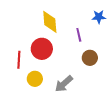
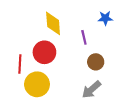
yellow circle: (35, 79) -> (37, 84), size x1.5
gray arrow: (64, 84) -> (91, 90), moved

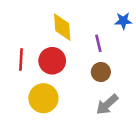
brown circle: (96, 62) -> (101, 72), moved
red line: (20, 64) -> (21, 60), moved

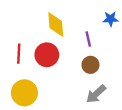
yellow circle: (43, 98) -> (24, 93), moved

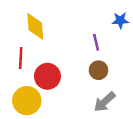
yellow diamond: (56, 25) -> (35, 26), moved
red circle: (47, 55) -> (47, 76), moved

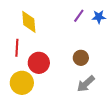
purple line: (96, 42) -> (79, 16), moved, turned 48

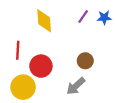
yellow diamond: (29, 22) -> (44, 21), moved
gray arrow: (86, 84) -> (76, 86), moved

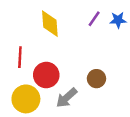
brown circle: (85, 61) -> (96, 79), moved
gray arrow: (76, 86) -> (67, 98), moved

